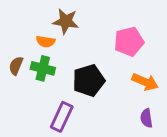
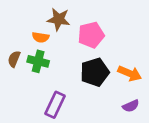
pink pentagon: (129, 41) -> (91, 35), moved
black pentagon: (89, 80) -> (95, 72), moved
purple semicircle: (146, 118) -> (131, 106), turned -105

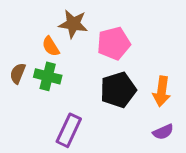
orange semicircle: (41, 37) -> (51, 46), turned 49
orange arrow: (130, 73) -> (162, 91), turned 75

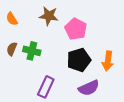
pink pentagon: (114, 43) -> (76, 29), turned -30
orange semicircle: (51, 46) -> (12, 19), moved
purple semicircle: (163, 132) -> (89, 88), moved, size x1.5

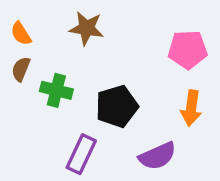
pink pentagon: (76, 29) -> (188, 50), moved, turned -30
brown semicircle: (12, 49) -> (21, 69), moved
black pentagon: (79, 60) -> (117, 106), moved

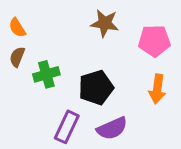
brown star: (87, 28) -> (105, 23), moved
green cross: (56, 90) -> (46, 74), turned -30
purple semicircle: (158, 156) -> (112, 128), moved

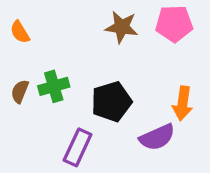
pink pentagon: (154, 41) -> (174, 24), moved
brown semicircle: (17, 57) -> (20, 91), moved
purple semicircle: (112, 128) -> (157, 137), moved

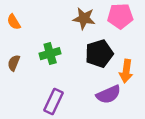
green cross: (54, 86) -> (50, 54), moved
black pentagon: (111, 102) -> (99, 54), moved

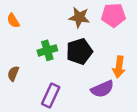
black pentagon: (99, 54) -> (79, 51), moved
brown semicircle: (14, 63) -> (13, 74), moved

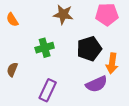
brown star: (79, 17) -> (63, 14), moved
black pentagon: (79, 51) -> (89, 49), moved

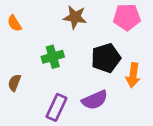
purple semicircle: (96, 84) -> (95, 100), moved

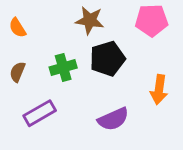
black pentagon: (106, 58) -> (107, 59), moved
brown semicircle: (14, 83) -> (17, 72), moved
purple rectangle: (56, 107) -> (40, 113), moved, turned 35

